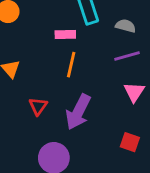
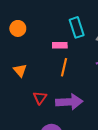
purple arrow: (78, 112) -> (69, 102), turned -120

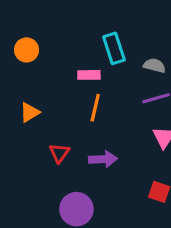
orange triangle: (20, 70) -> (30, 112), turned 40
purple arrow: (69, 102) -> (103, 159), size x0.7

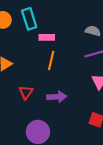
cyan rectangle: (114, 48) -> (29, 19), moved

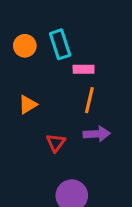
purple arrow: (57, 97) -> (97, 134), moved

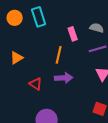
pink rectangle: (84, 69) -> (73, 34), moved, turned 72
red triangle: (56, 143) -> (36, 84), turned -32

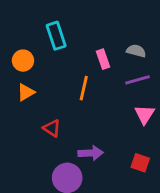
orange circle: (15, 18) -> (23, 61), moved
purple arrow: (64, 78) -> (91, 153), moved

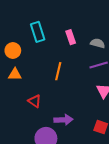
pink rectangle: (103, 59) -> (71, 37), moved
orange triangle: (26, 92) -> (15, 74), turned 32

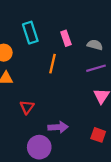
orange line: (58, 71) -> (53, 64), moved
red triangle: (35, 101) -> (27, 107), turned 32

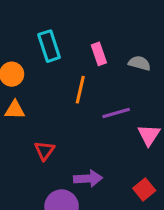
purple line: (96, 68) -> (116, 113), moved
red square: (98, 135) -> (144, 189), turned 32

